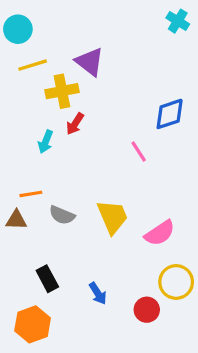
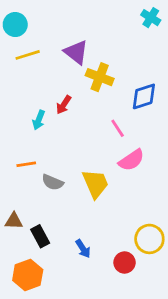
yellow cross: (62, 91) -> (100, 77), moved, turned 32
brown triangle: (16, 220) -> (14, 221), moved
pink semicircle: (160, 233) -> (131, 160), moved

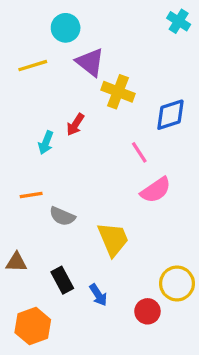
cyan circle: (15, 25) -> (66, 28), moved
yellow trapezoid: (95, 184) -> (113, 239), moved
black rectangle: (40, 236) -> (62, 280), moved

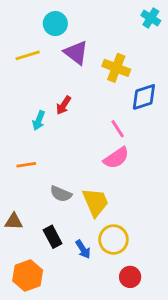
yellow cross: (118, 92) -> (116, 68), moved
pink semicircle: (156, 190) -> (116, 158), moved
gray semicircle: (62, 216) -> (61, 194), moved
yellow circle: (177, 283) -> (113, 240), moved
red circle: (147, 311) -> (130, 277), moved

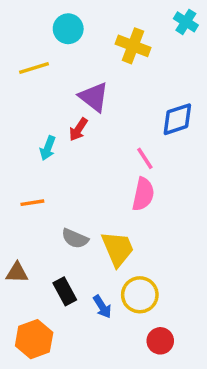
purple triangle: (76, 53) -> (94, 97), moved
yellow cross: (116, 68) -> (133, 46), moved
pink semicircle: (116, 158) -> (143, 194), turned -44

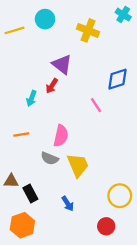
yellow line: (34, 68) -> (14, 30), moved
pink semicircle: (143, 194) -> (61, 136), moved
black rectangle: (65, 291) -> (30, 193), moved
yellow circle: (140, 295) -> (120, 196), moved

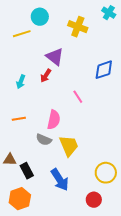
yellow line: (14, 30) -> (22, 34), moved
cyan arrow: (31, 98) -> (21, 82), moved
pink line: (96, 105) -> (78, 97), moved
blue arrow: (68, 204) -> (60, 180), size x1.6

